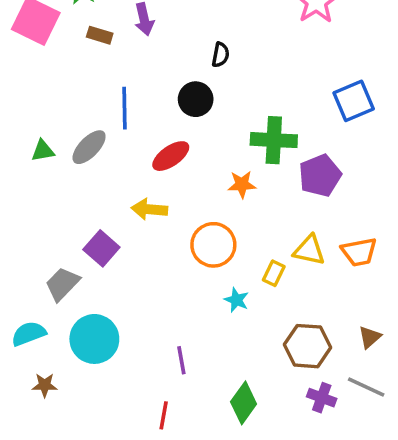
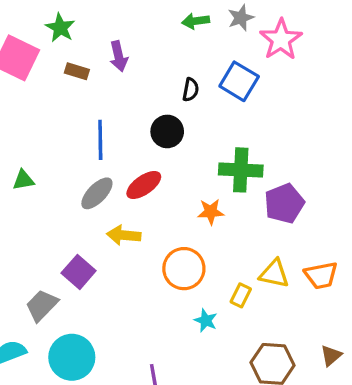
blue square: (354, 101) -> (239, 81), moved, turned -36
gray ellipse: (89, 147) -> (97, 193), moved

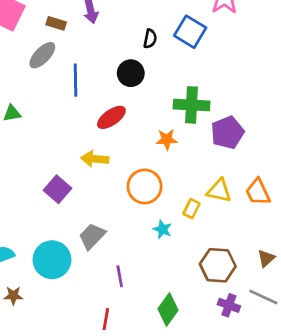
gray ellipse: (97, 193) -> (42, 55), moved
orange trapezoid: (321, 275) -> (258, 192), turned 76
gray trapezoid: (42, 305) -> (92, 236), moved

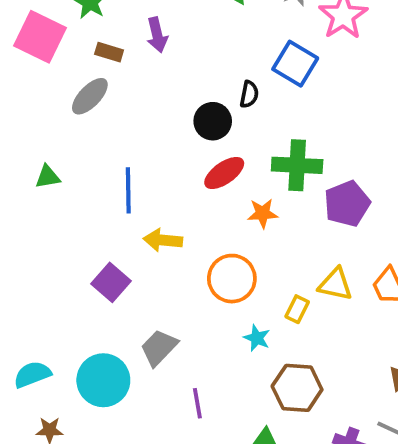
black semicircle: (150, 39) -> (249, 94), moved
blue line: (75, 80) -> (128, 190), moved
red ellipse: (111, 117) -> (224, 173), moved
brown hexagon: (218, 265) -> (297, 388), moved

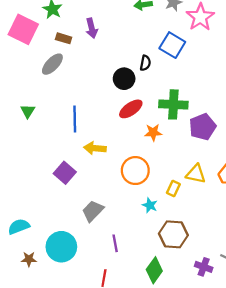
green triangle: (48, 177) -> (28, 111), turned -48
cyan circle: (103, 380) -> (61, 247), moved

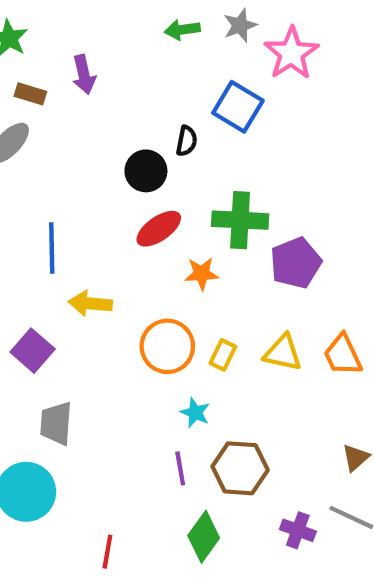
yellow rectangle: (173, 188) -> (223, 355), moved
gray trapezoid: (93, 211) -> (56, 423), moved, turned -40
purple line: (115, 243) -> (180, 468), moved

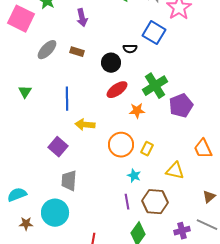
brown rectangle: (30, 94) -> (77, 52), moved
black semicircle: (187, 141) -> (130, 49), turned 80
green cross: (240, 220) -> (155, 86), turned -35
yellow triangle: (283, 353) -> (175, 171), moved
purple cross: (298, 530) -> (182, 231), turned -35

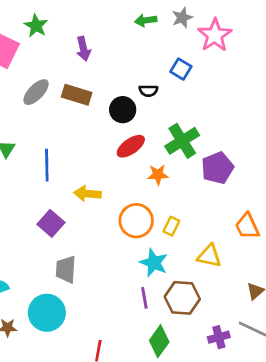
blue square: (154, 33) -> (181, 69), size x0.7
brown rectangle: (77, 52) -> (77, 95), size x1.5
blue line: (67, 99) -> (47, 165), moved
cyan star: (134, 176) -> (154, 263), size x1.5

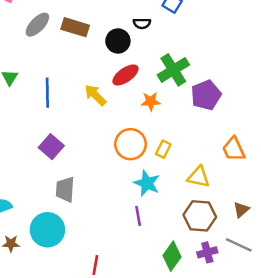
yellow arrow: (87, 194) -> (95, 95), moved, turned 40
brown hexagon: (182, 298) -> (200, 216), moved
green diamond: (159, 341) -> (172, 256), moved

